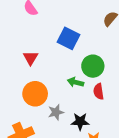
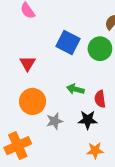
green circle: (93, 66) -> (100, 49), moved
black star: (80, 121) -> (88, 120), moved

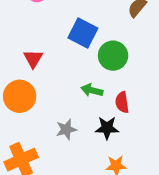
green circle: (100, 49) -> (113, 56), moved
orange circle: (32, 101) -> (20, 96), moved

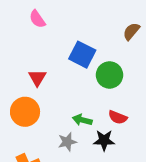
green arrow: (92, 90) -> (82, 120), moved
red semicircle: (122, 102) -> (118, 117), turned -60

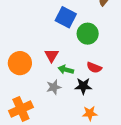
red triangle: (37, 78) -> (52, 55), moved

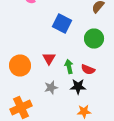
green circle: (88, 34) -> (94, 38), moved
green arrow: (66, 70) -> (69, 66), moved, turned 64

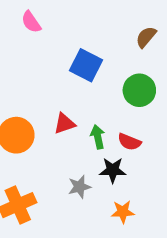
red triangle: (49, 58) -> (64, 124), turned 40
gray star: (51, 88) -> (79, 187), moved

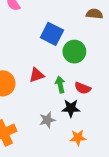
brown semicircle: (146, 37) -> (94, 14), turned 56
green circle: (139, 90) -> (74, 52), moved

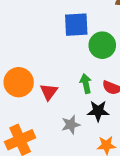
blue square: (52, 34) -> (76, 25), turned -30
red triangle: (37, 75) -> (49, 92), moved, turned -35

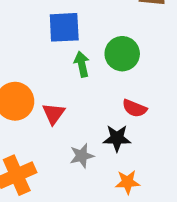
blue square: (76, 25) -> (64, 27), moved
green arrow: (86, 84) -> (82, 64), moved

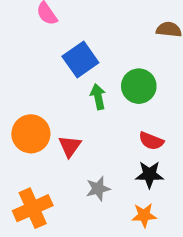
blue square: (64, 27) -> (80, 60), turned -32
black star: (117, 138) -> (149, 175), moved

